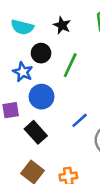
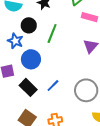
blue line: (80, 120) -> (53, 86), moved

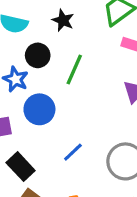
black rectangle: (28, 87) -> (21, 167), moved

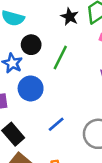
black star: (63, 20) -> (70, 17), moved

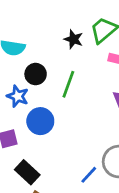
blue line: (56, 124) -> (89, 175), moved

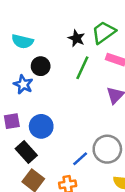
green line: (68, 84) -> (82, 68), moved
blue circle: (40, 121) -> (41, 126), moved

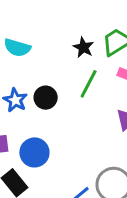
black circle: (41, 66) -> (46, 98), moved

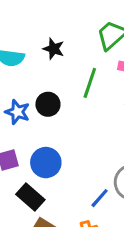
black star: (83, 47) -> (54, 49), moved

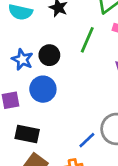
blue circle: (46, 163) -> (43, 89), moved
black rectangle: (30, 197) -> (27, 134), turned -35

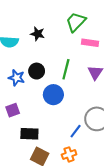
green line: (87, 40) -> (66, 69), moved
blue circle: (43, 89) -> (53, 95), moved

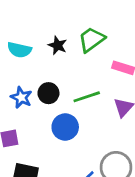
green trapezoid: (76, 22) -> (92, 40), moved
green line: (66, 69) -> (87, 97), turned 48

